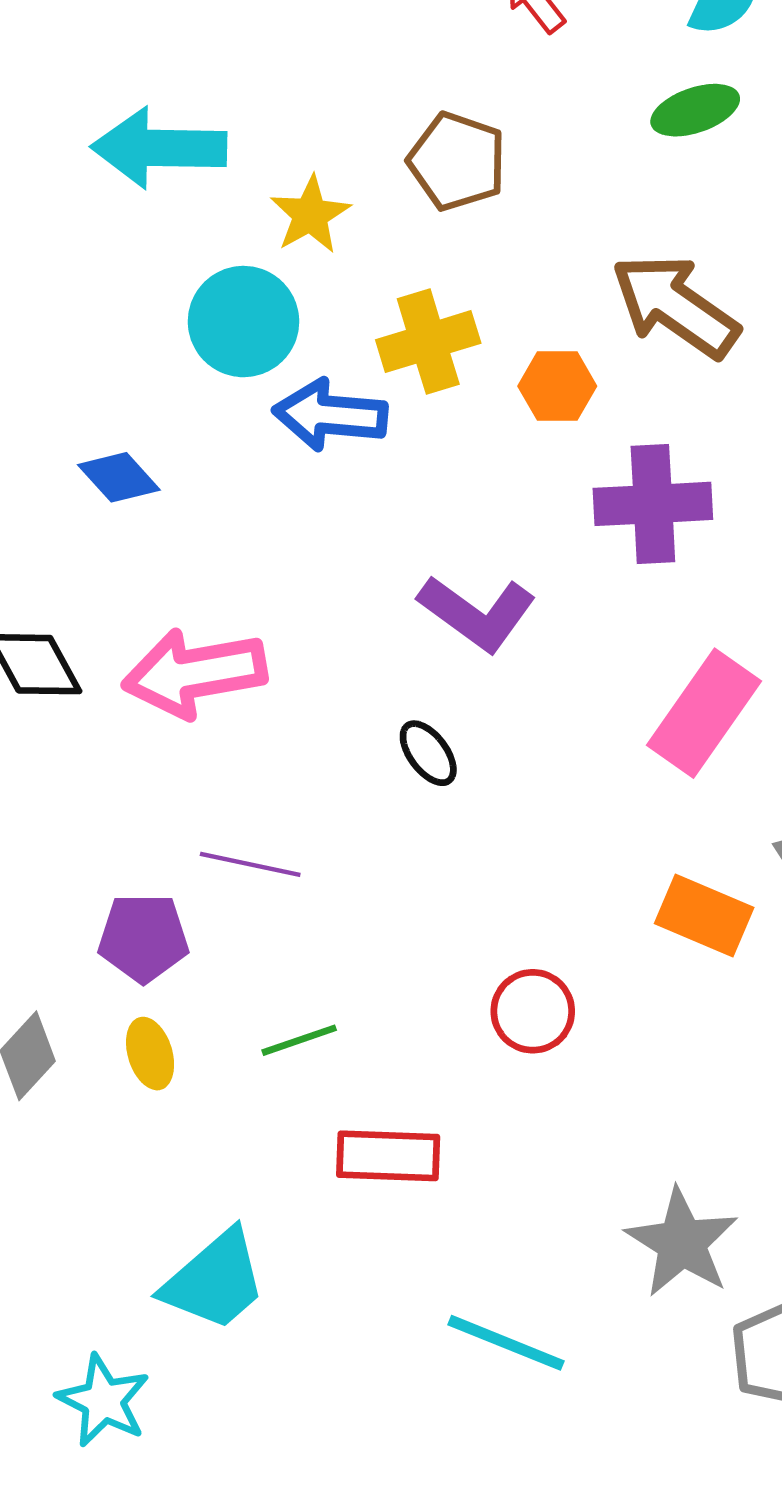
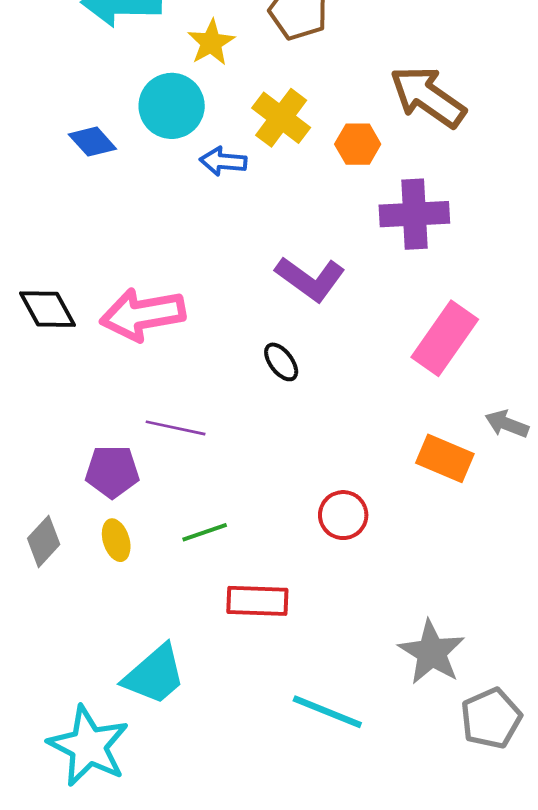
yellow cross: (428, 342) -> (281, 118), turned -36
blue arrow: (330, 415) -> (223, 161), size x0.7
blue diamond: (119, 477) -> (92, 142), moved
cyan star: (103, 1401) -> (88, 746), size x1.5

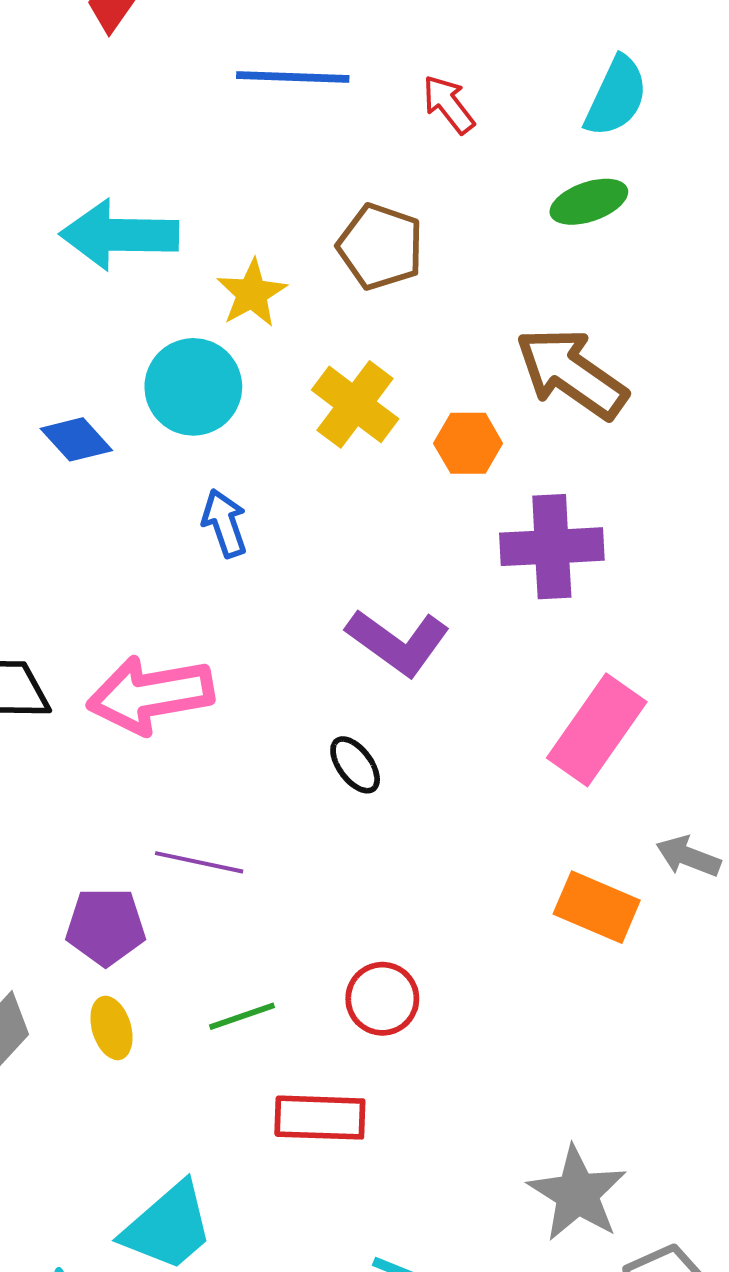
blue arrow: (223, 161) -> (224, 523), moved, turned 66
red circle: (343, 515) -> (382, 999), moved

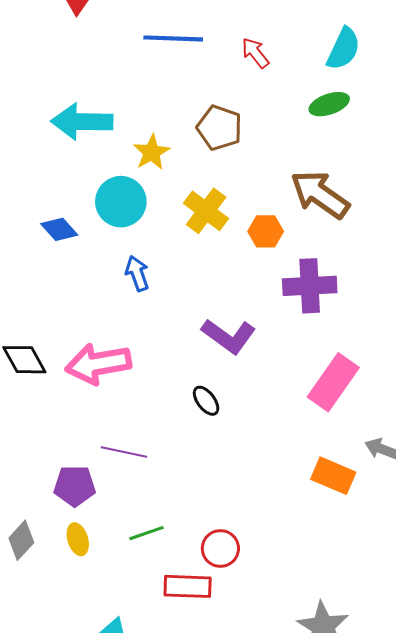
red circle: (382, 999) -> (220, 548), moved

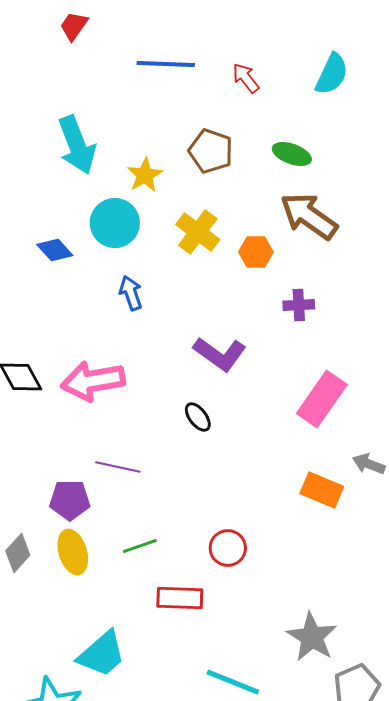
green ellipse: (329, 104) -> (292, 154), moved, turned 39
cyan arrow: (82, 122) -> (77, 145), turned -112
purple cross: (310, 286) -> (299, 305), size x0.6
yellow ellipse: (78, 539) -> (73, 552), size x1.4
red circle: (220, 548) -> (228, 548), moved

